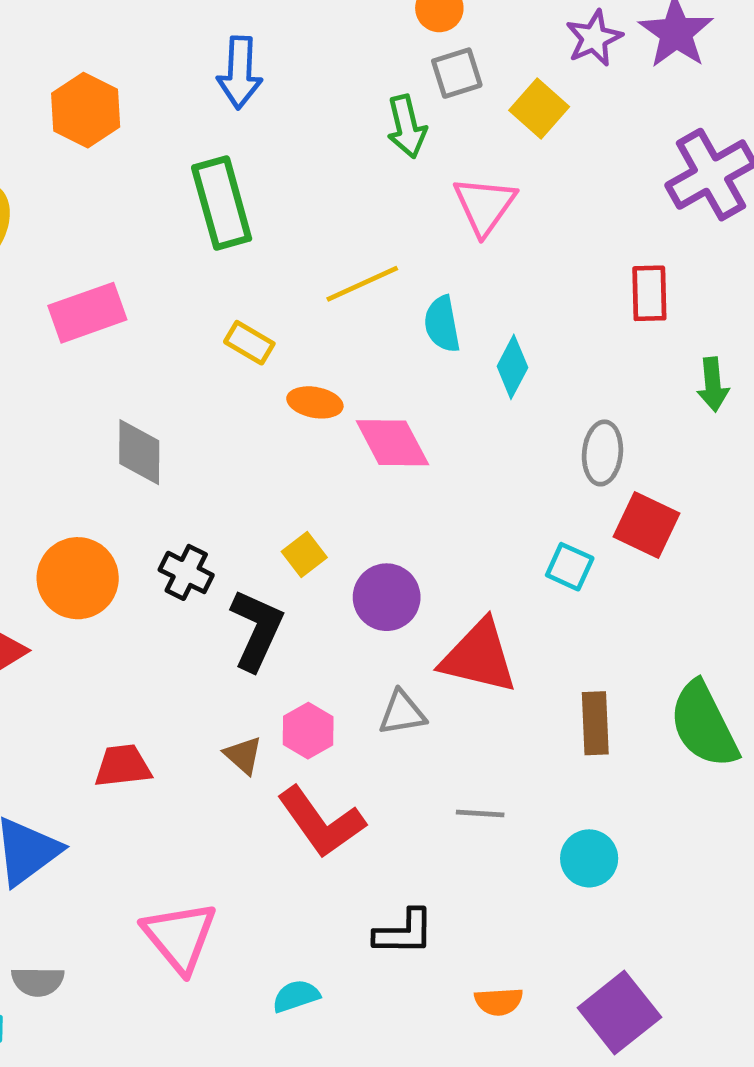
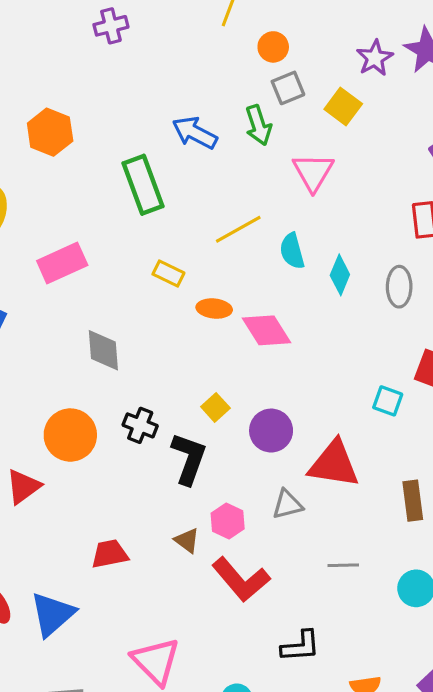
blue arrow: (240, 73) -> (195, 133), moved, turned 120
gray ellipse: (602, 453) -> (399, 287), moved

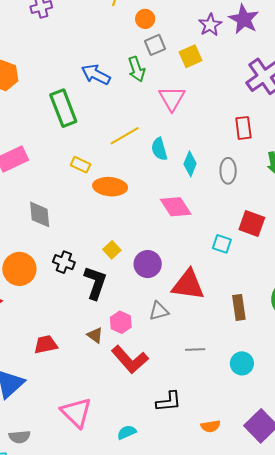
yellow square: (343, 106) -> (190, 56), turned 30
orange ellipse: (214, 309) -> (110, 187), size x1.5
pink diamond: (266, 330) -> (176, 207), moved

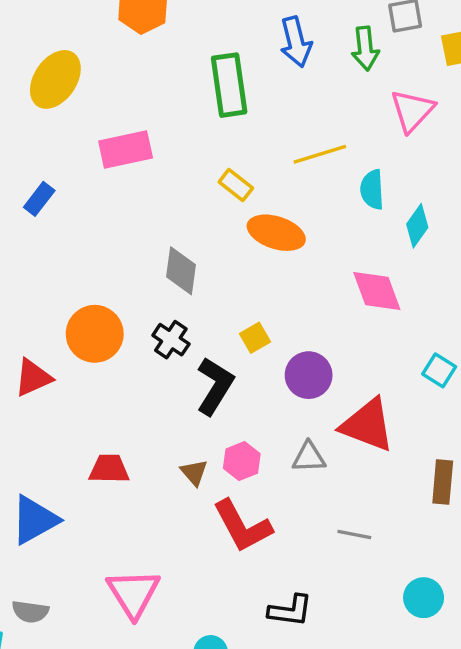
blue arrow: (96, 75) -> (296, 42), turned -144
gray diamond: (40, 214) -> (181, 271), moved
cyan circle: (242, 363) -> (424, 598), moved

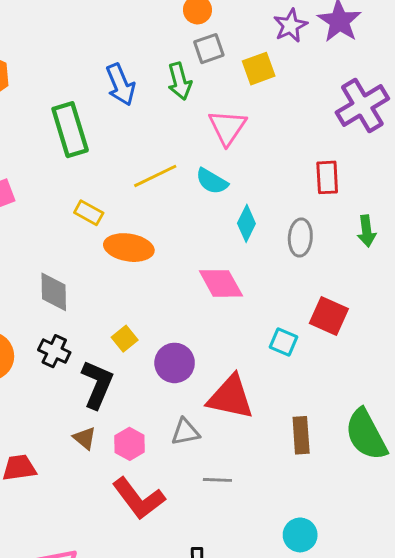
cyan semicircle: (372, 190) -> (212, 181), moved, turned -48
brown triangle: (194, 472) -> (85, 438), moved
gray line: (354, 535) -> (217, 480), moved

